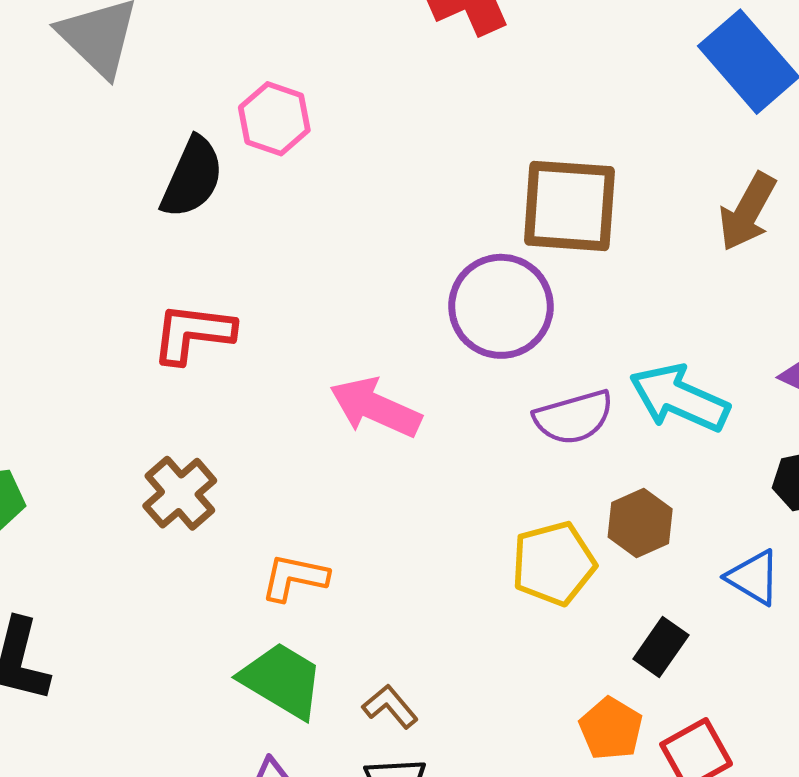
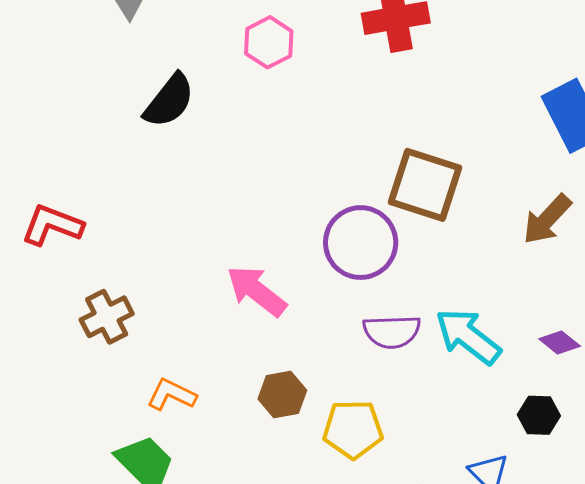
pink hexagon: (274, 119) -> (269, 42), moved
red L-shape: (193, 333) -> (52, 225), moved
brown hexagon: (640, 523) -> (282, 395), moved

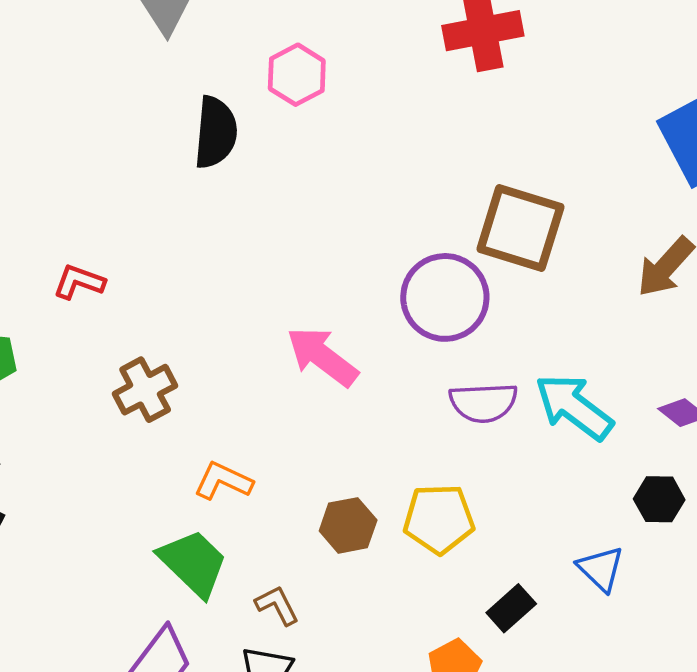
pink hexagon: (269, 42) -> (297, 75), moved
black semicircle: (169, 101) -> (216, 132), turned -32
red L-shape: (52, 225) -> (79, 282), size x0.7
brown hexagon: (282, 395) -> (348, 525), moved

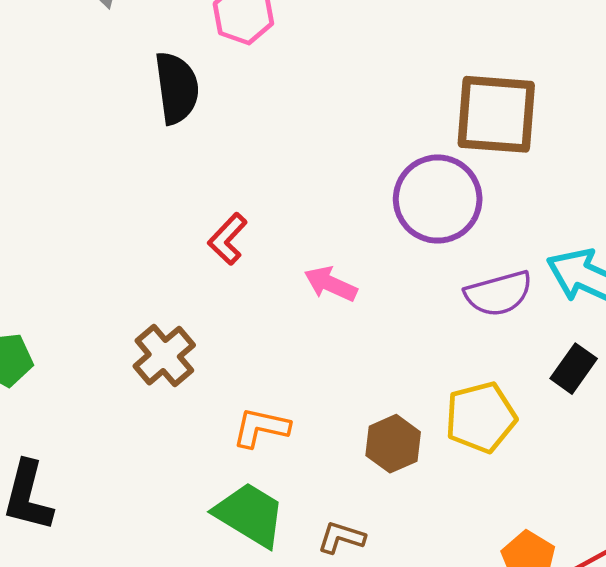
red L-shape: (79, 282) -> (228, 239), moved, turned -54
pink arrow: (322, 357) -> (331, 284), size x0.7
brown L-shape: (277, 605) -> (341, 538), turned -33
black rectangle: (511, 608) -> (574, 369), moved

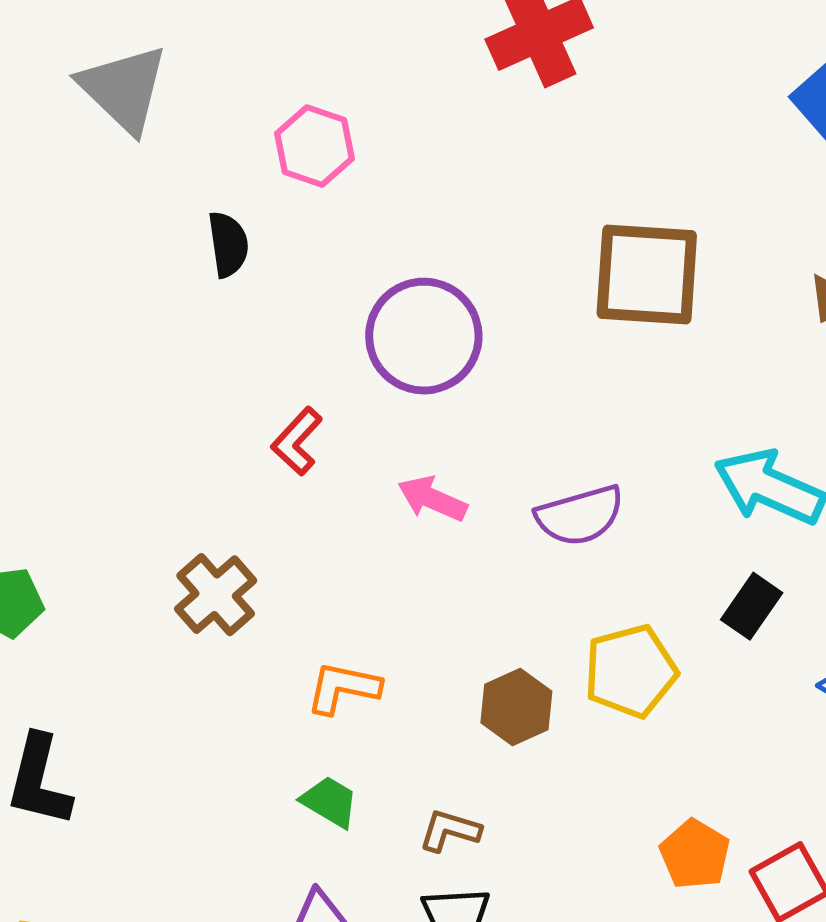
black semicircle: (177, 88) -> (228, 244), size x0.7
purple circle: (438, 199) -> (424, 336), moved
purple semicircle: (499, 293) -> (580, 515), moved
green trapezoid: (250, 515) -> (330, 802), size x0.6

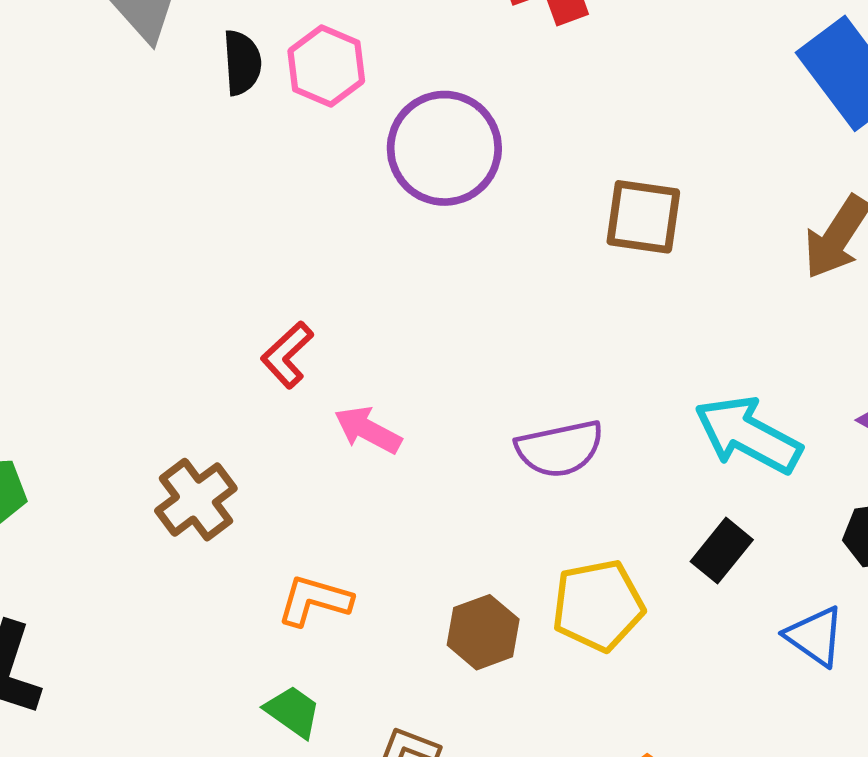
black semicircle: (228, 244) -> (242, 63), moved
brown square: (647, 274) -> (643, 217), size x0.7
purple circle: (424, 336) -> (444, 148), moved
pink arrow: (432, 499) -> (368, 430), moved

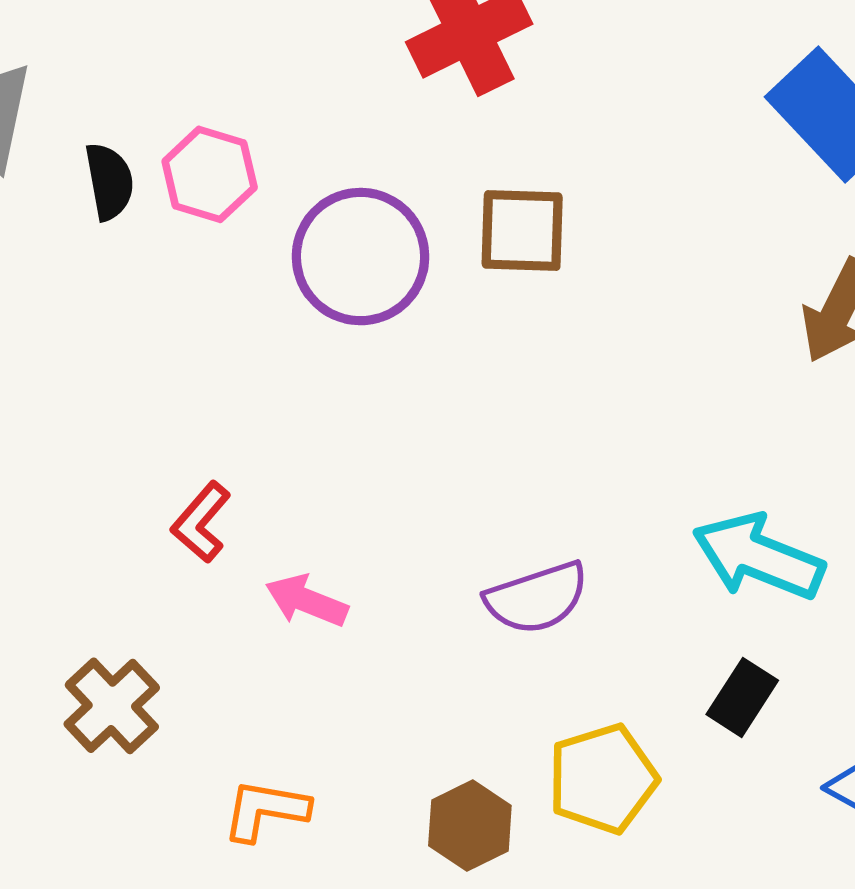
brown square: (643, 217) -> (522, 230), moved

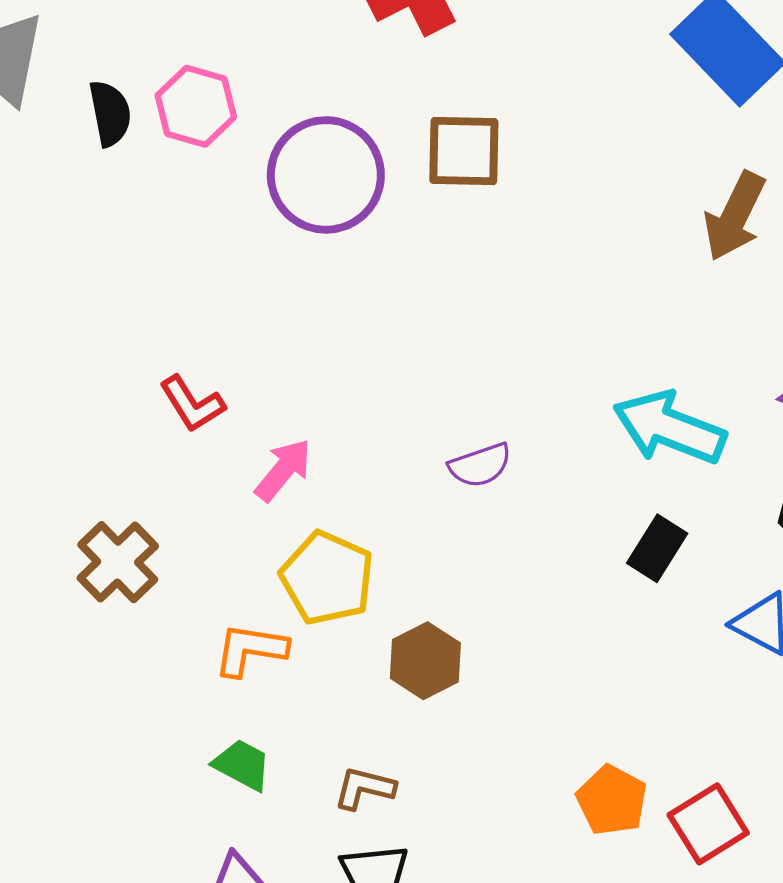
red L-shape: (201, 522) -> (192, 404), turned -72
purple semicircle: (537, 598) -> (480, 465), size x0.7
pink arrow: (307, 601) -> (283, 470), turned 108
yellow pentagon: (603, 779) -> (327, 578), moved, turned -30

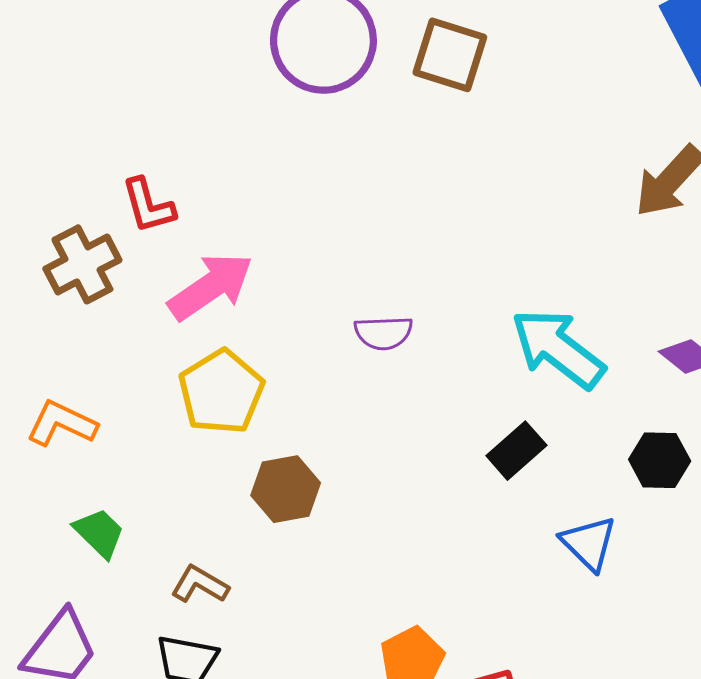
pink arrow: (283, 470) -> (211, 287), size x1.4
brown cross: (118, 562) -> (82, 264), moved
orange L-shape: (250, 650) -> (62, 424), moved

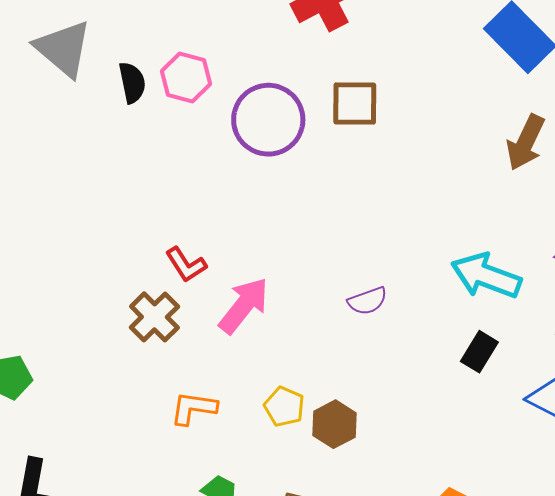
yellow pentagon: (221, 392) -> (284, 407), moved, size x0.7
orange L-shape: (62, 424) -> (194, 408), moved

